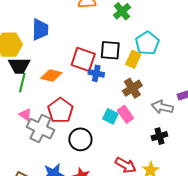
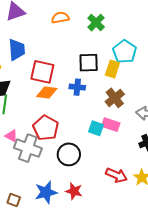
red square: (83, 59) -> (42, 72), moved
orange diamond: (51, 75) -> (47, 93), moved
pink rectangle: (125, 114) -> (111, 125), turned -30

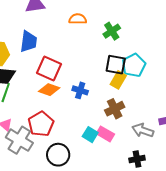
black square: (89, 63) -> (116, 65), moved

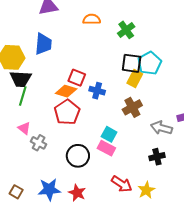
red square: (49, 68) -> (77, 78), moved, size x0.7
red pentagon: (41, 124) -> (67, 112), moved
pink rectangle: (105, 134) -> (106, 148), moved
gray cross: (19, 140) -> (39, 143), size x0.6

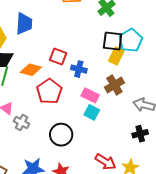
orange diamond: (66, 91) -> (31, 70), moved
pink rectangle: (106, 148) -> (90, 95), moved

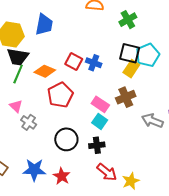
blue cross: (79, 69) -> (94, 63), moved
black cross: (140, 134) -> (97, 145), moved

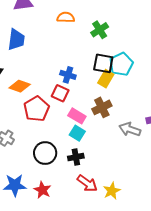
red square: (74, 62) -> (60, 93), moved

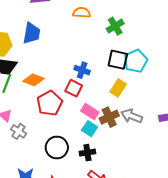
yellow rectangle: (106, 79) -> (118, 88), moved
brown cross: (102, 107) -> (109, 117), moved
gray arrow: (130, 129) -> (132, 116), moved

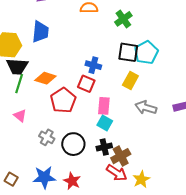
pink rectangle: (90, 111) -> (104, 106), turned 66
brown cross: (109, 117) -> (121, 156), moved
gray cross: (19, 131) -> (47, 137), moved

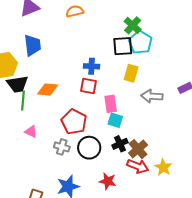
green cross: (123, 19) -> (133, 25), moved
red pentagon: (63, 100) -> (74, 122), moved
red star: (72, 181) -> (108, 181), moved

